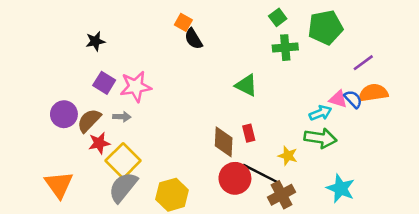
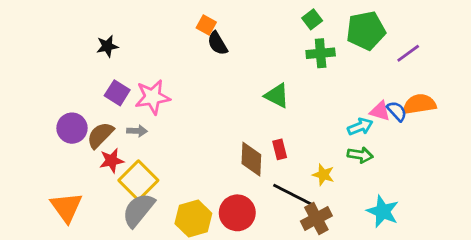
purple line: (363, 63) -> (408, 53), moved
green arrow: (320, 138) -> (360, 155), size x0.7
red circle: (235, 178) -> (237, 213), moved

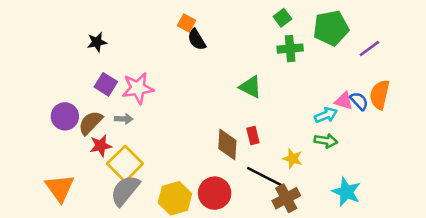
orange semicircle: (419, 104) -> (380, 95), turned -68

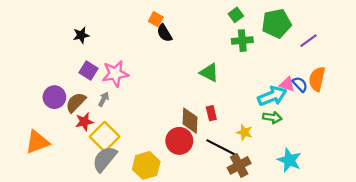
cyan arrow: (326, 115) -> (272, 96), size x1.5
gray arrow: (124, 119) -> (104, 99), turned -64
orange triangle: (60, 188) -> (37, 142), moved, turned 45
red circle: (215, 193) -> (179, 141), moved

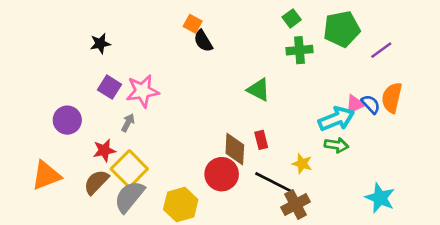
pink triangle: (287, 84) -> (355, 104), turned -42
brown semicircle: (76, 102) -> (96, 182), moved
cyan star: (289, 160) -> (380, 198), moved

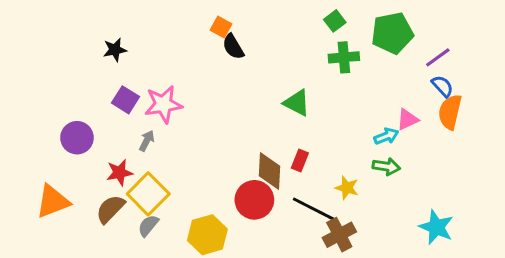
blue semicircle: (371, 104) -> (442, 86), moved
cyan arrow: (336, 119) -> (386, 136), size x0.6
red rectangle: (261, 140) -> (300, 160), turned 36
gray semicircle: (129, 197) -> (148, 226), size x0.6

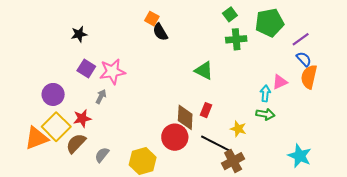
cyan arrow: (386, 136) -> (265, 93), turned -63
yellow square: (148, 194) -> (56, 127), moved

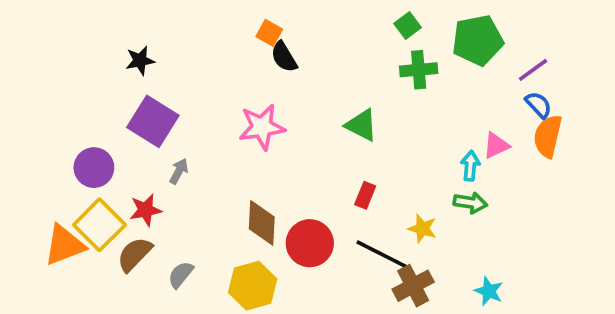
purple square: (86, 68) -> (153, 121), size x1.5
pink star: (112, 72) -> (262, 127), moved
brown diamond: (185, 117) -> (262, 223), moved
cyan star: (300, 156) -> (489, 291), moved, size x0.7

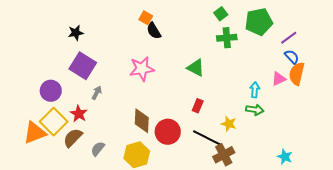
pink triangle: (496, 145) -> (279, 79), moved
red star: (146, 210) -> (79, 114), turned -30
cyan star: (489, 291) -> (285, 157), moved

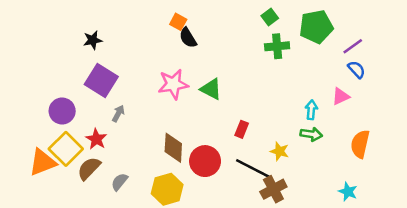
green triangle: (196, 68) -> (211, 89), moved
orange semicircle: (297, 74) -> (360, 144), moved

